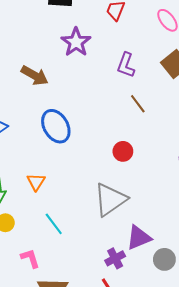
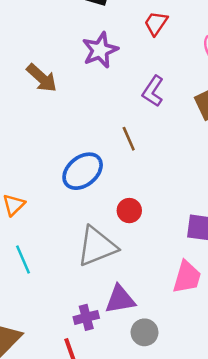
brown line: (138, 104) -> (129, 139), moved
blue ellipse: (56, 126) -> (83, 171), moved, turned 68
red circle: (123, 151) -> (129, 211), moved

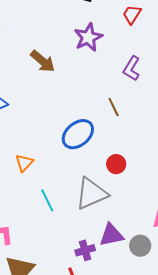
cyan line: (23, 259) -> (47, 200), moved
gray circle: (145, 332) -> (140, 246), moved

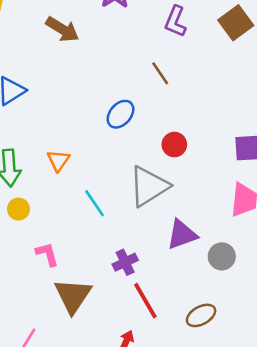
blue ellipse: (78, 134) -> (121, 114), size x0.7
gray circle: (140, 246) -> (222, 256), moved
purple cross: (85, 250) -> (125, 262), moved

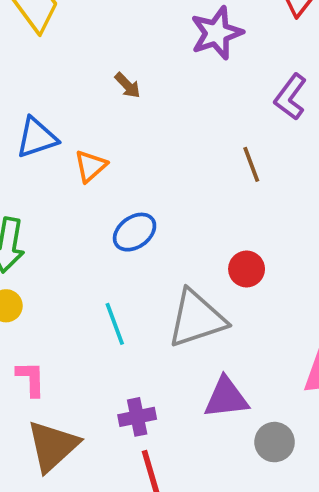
brown arrow: (62, 29) -> (128, 85), moved, size x0.6
blue ellipse: (121, 114) -> (135, 232), moved
orange triangle: (58, 160) -> (91, 166), moved

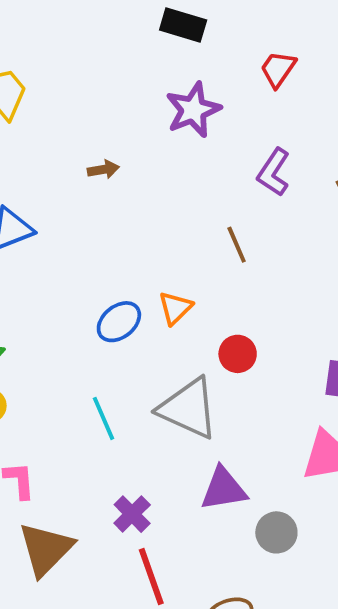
brown arrow: (128, 85) -> (103, 169), turned -52
orange triangle: (91, 166) -> (175, 308), moved
gray triangle: (197, 319) -> (188, 408), turned 46
purple cross: (137, 417) -> (132, 514), turned -30

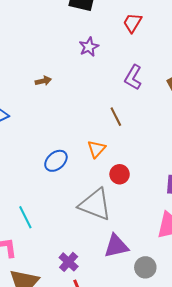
purple star: (193, 110) -> (89, 47), size x0.7
orange triangle: (175, 308) -> (96, 149), moved
cyan line: (103, 418) -> (25, 217), moved

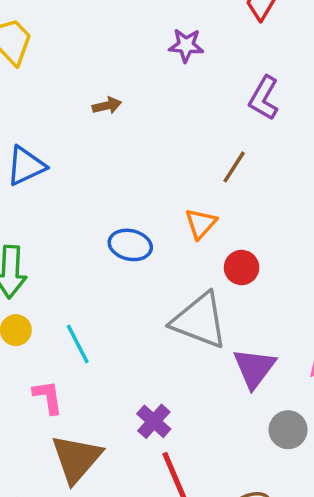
purple star: (89, 47) -> (186, 45), turned 30
brown line: (116, 117) -> (234, 167), turned 60
blue ellipse: (56, 161) -> (130, 245), turned 55
purple triangle: (116, 246) -> (254, 368), moved, turned -40

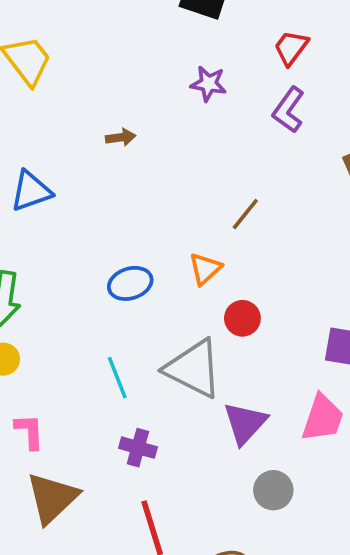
purple L-shape: (264, 98) -> (289, 110), moved
blue ellipse: (130, 245) -> (130, 283), turned -36
cyan line: (78, 344) -> (117, 378), moved
purple cross: (154, 421) -> (138, 448), moved, turned -32

